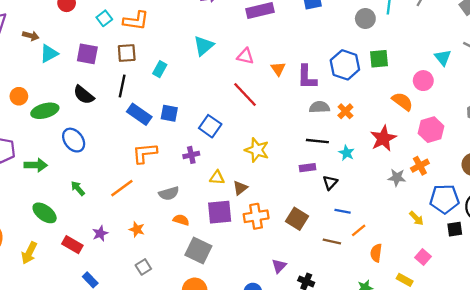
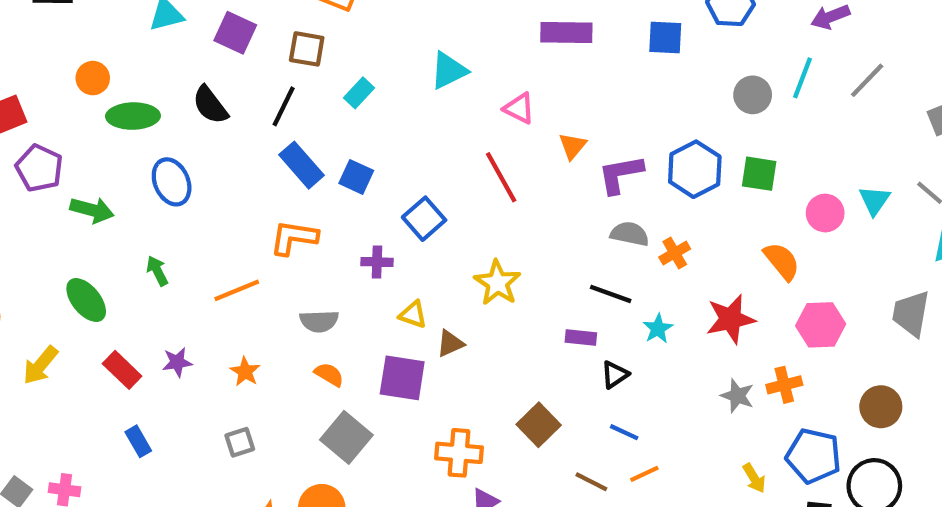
purple L-shape: (307, 77) -> (621, 174), turned 65
pink circle: (423, 81) -> (825, 213), moved
orange cross: (256, 216) -> (459, 453), moved

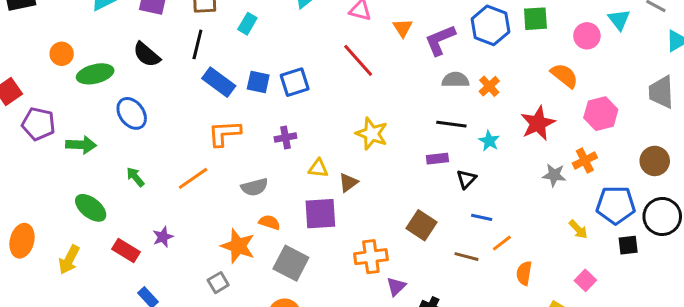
blue square: (424, 219) -> (295, 82), moved, turned 36
orange star: (245, 372) -> (238, 246), moved, size x1.6

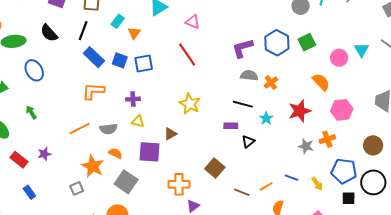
green square: (535, 19) -> (307, 42), turned -30
orange triangle: (403, 28) -> (134, 33), moved
yellow triangle: (318, 168) -> (138, 121), moved
orange line: (193, 178) -> (80, 129), moved
blue line: (482, 217) -> (291, 178), moved

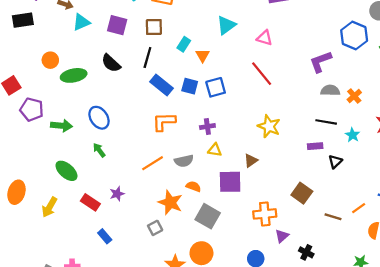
blue hexagon: (277, 43) -> (354, 35), moved
blue ellipse: (34, 70) -> (99, 118), moved

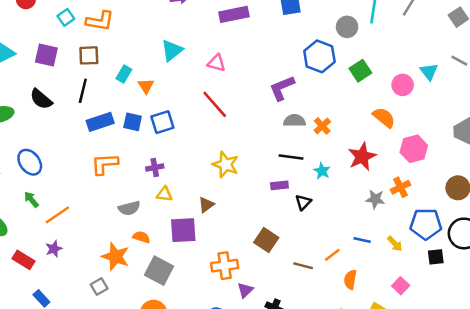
blue rectangle: (162, 85) -> (100, 122), turned -55
orange line: (153, 163) -> (57, 215), moved

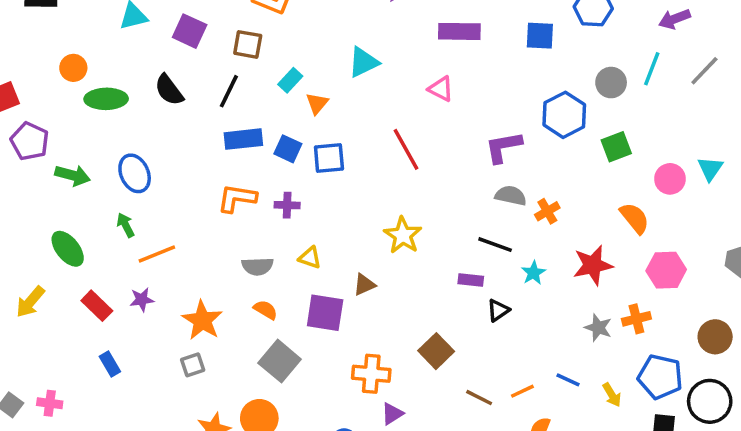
pink triangle: (216, 63) -> (441, 89), moved
purple cross: (155, 168) -> (287, 205), moved
orange star: (115, 257) -> (202, 320), moved

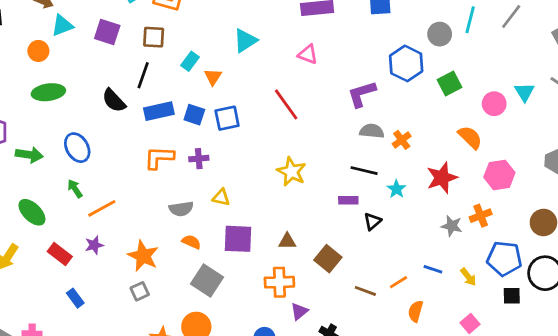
orange circle: (73, 68) -> (38, 51), moved
black semicircle: (169, 90) -> (114, 101), moved
brown triangle: (364, 285) -> (287, 241), moved, turned 30

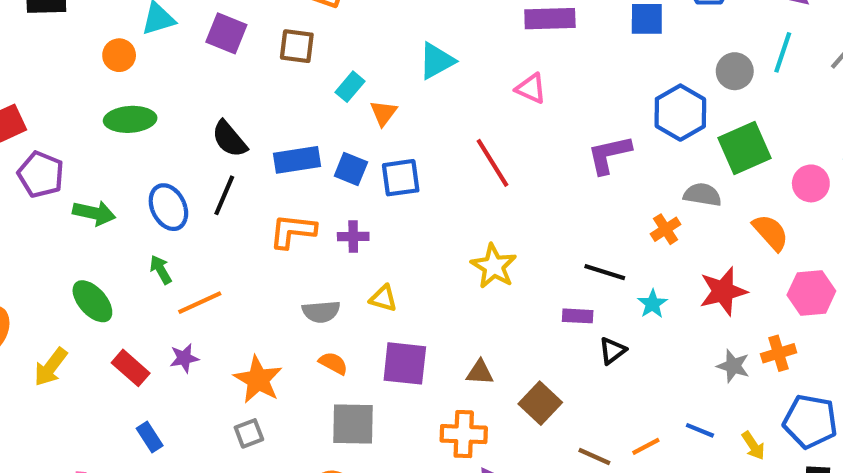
black line: (143, 75) -> (224, 195), moved
green square: (449, 84) -> (745, 148), size x1.4
gray semicircle: (372, 131) -> (702, 195), moved
gray square: (207, 281) -> (353, 424), turned -36

